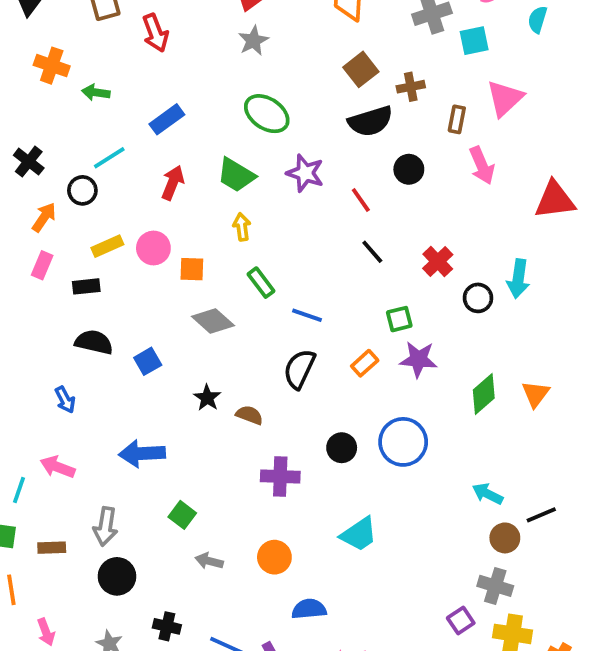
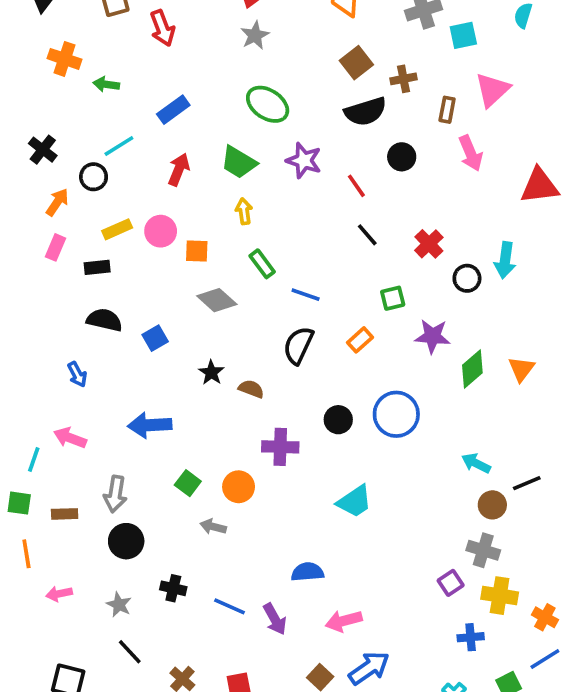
purple star: (418, 359) -> (433, 336), moved
orange circle: (274, 557) -> (239, 487), moved
pink arrow: (46, 632) -> (59, 594), turned 100

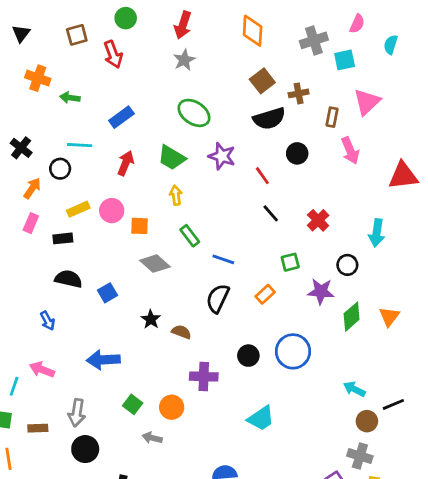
cyan line: (119, 146) -> (80, 145), turned 35
black circle: (467, 278) -> (347, 265), moved

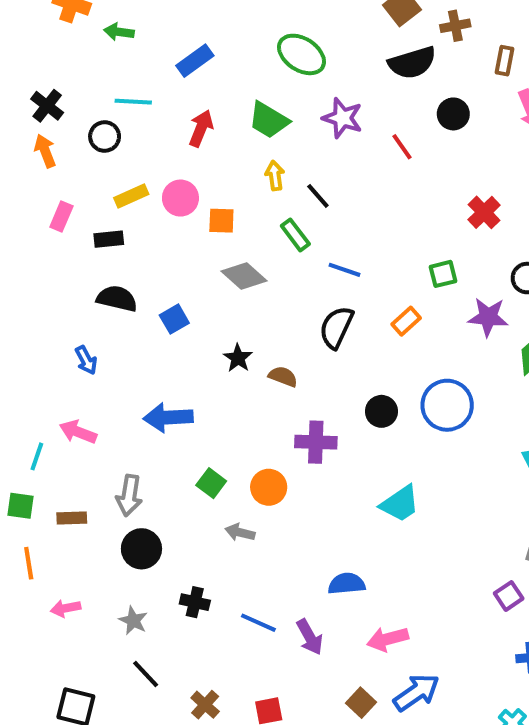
orange arrow: (32, 188) -> (45, 151), moved, turned -55
black line: (271, 213) -> (318, 196), moved

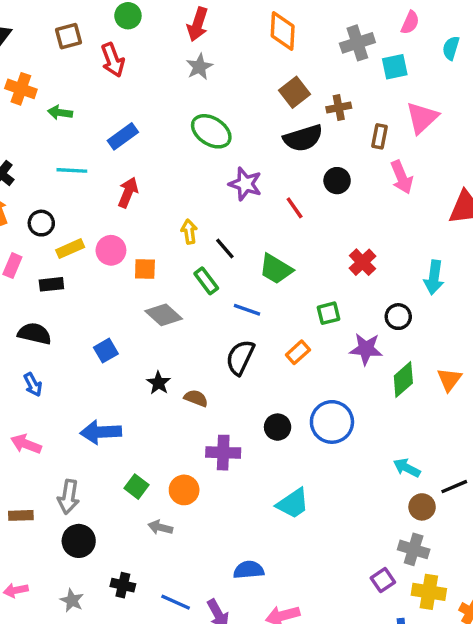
green trapezoid: (269, 120) -> (276, 269), moved
black circle: (105, 136) -> (41, 223), moved
black semicircle: (117, 299) -> (34, 334), moved

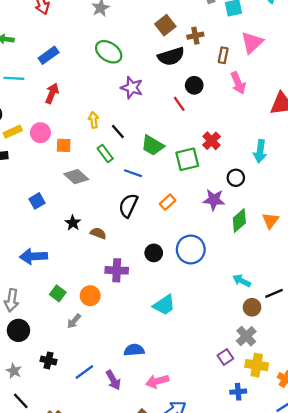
red line: (295, 208) -> (179, 104), moved
green square: (329, 313) -> (187, 159), moved, size x1.5
gray arrow: (160, 527) -> (74, 321), turned -63
gray cross: (414, 549) -> (246, 336), turned 30
blue line: (176, 602) -> (84, 372), turned -60

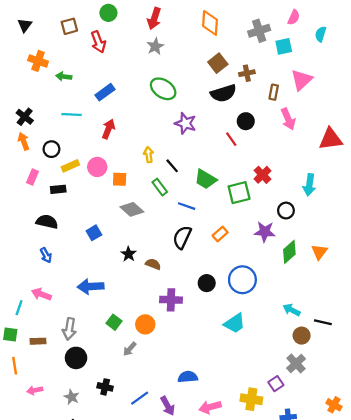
black line: (274, 293) -> (323, 322), turned 36
cyan trapezoid: (164, 305) -> (235, 323), moved
yellow cross: (257, 365) -> (251, 399), moved

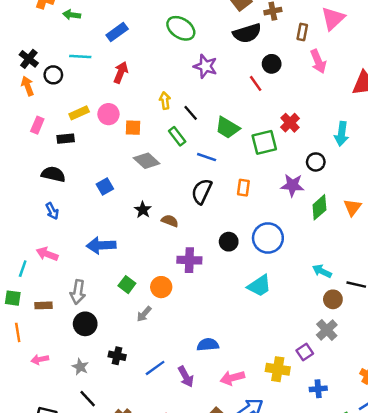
black circle: (51, 149) -> (53, 75), moved
orange rectangle: (220, 234) -> (243, 188), turned -40

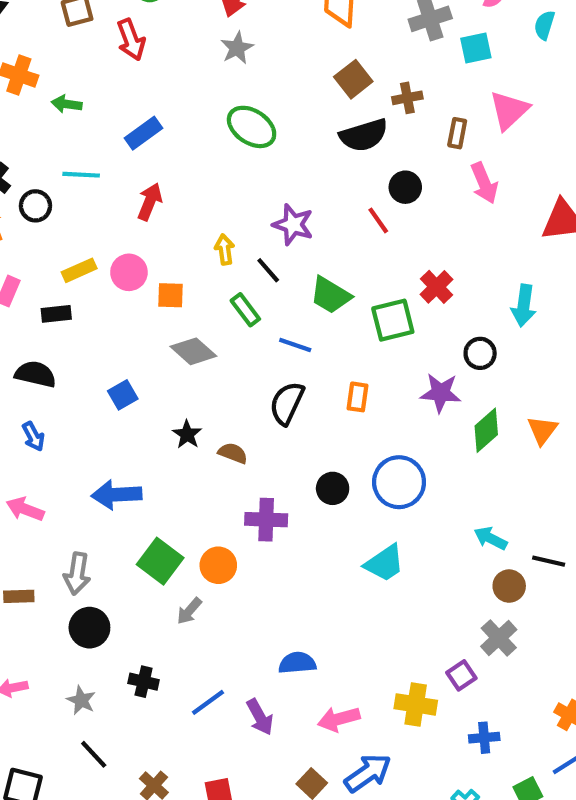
purple star: (205, 66) -> (293, 225), moved
green square: (127, 285) -> (160, 561), size x1.5

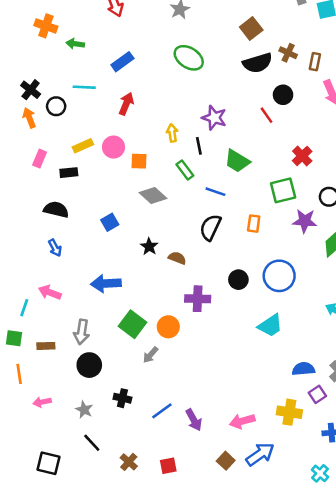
brown cross: (407, 98) -> (288, 53), moved, turned 36
black line: (268, 270) -> (199, 146), turned 30
green square: (393, 320) -> (283, 190), moved
blue semicircle: (297, 663) -> (303, 369), moved

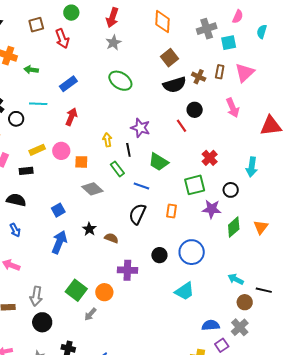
brown rectangle: (315, 62) -> (220, 72), moved
blue arrow: (106, 283) -> (59, 242), moved, turned 115

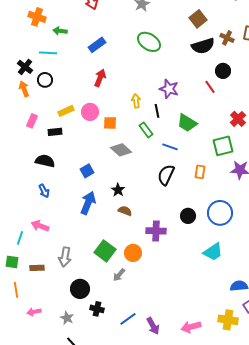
cyan line: (38, 104) -> (48, 53), moved
brown semicircle: (111, 238) -> (125, 211), moved
black circle: (42, 322) -> (80, 289), moved

